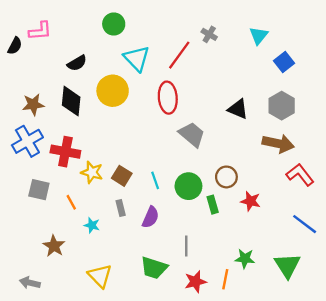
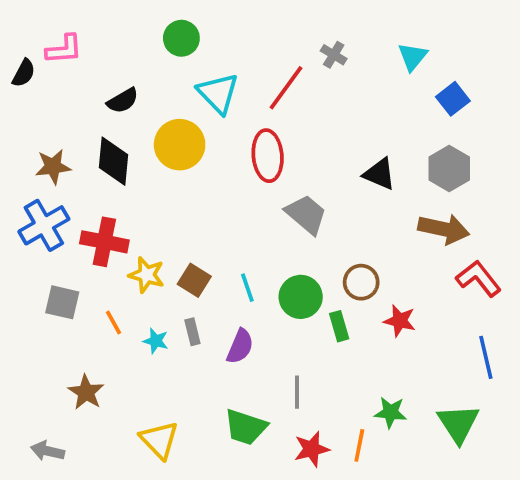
blue line: (305, 224) -> (486, 357), turned 40
cyan star: (92, 225) -> (156, 341), moved

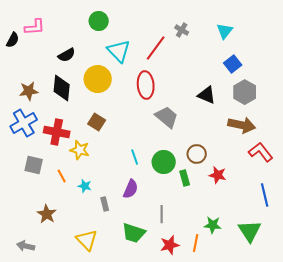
blue square: (453, 99) -> (233, 64), moved
brown square: (194, 280) -> (97, 122), moved
gray rectangle: (192, 332) -> (105, 204), moved

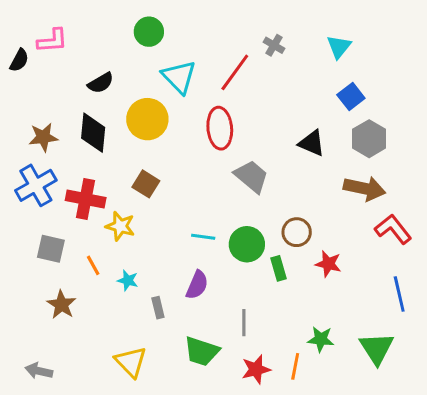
cyan line: (135, 157) -> (203, 237), turned -63
brown star: (47, 214) -> (61, 305), moved

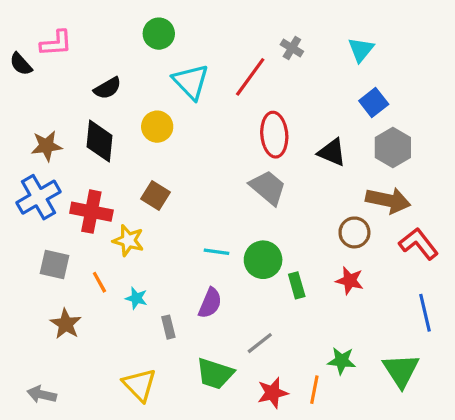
black semicircle: (19, 60) -> (21, 64), turned 110
yellow circle: (147, 119) -> (157, 127), size x0.7
red ellipse: (220, 128) -> (274, 135), moved
brown circle: (297, 232) -> (354, 232), moved
gray line: (244, 323) -> (260, 343), turned 52

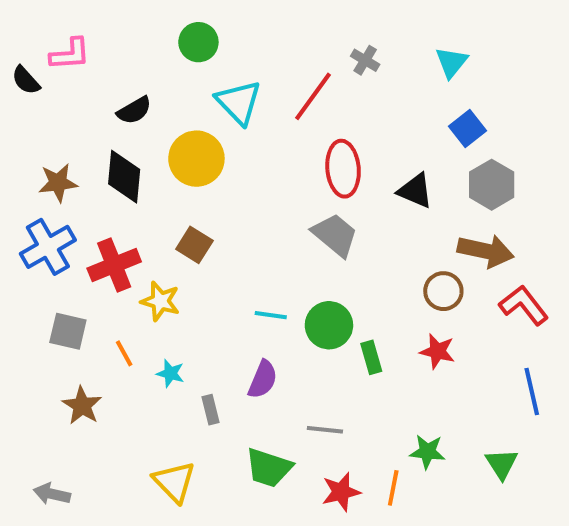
yellow circle: (157, 127) -> (196, 159), size x1.4
red cross: (91, 212) -> (114, 265), turned -33
gray line: (260, 343) -> (325, 430), turned 44
green triangle: (401, 370) -> (502, 464), size x0.7

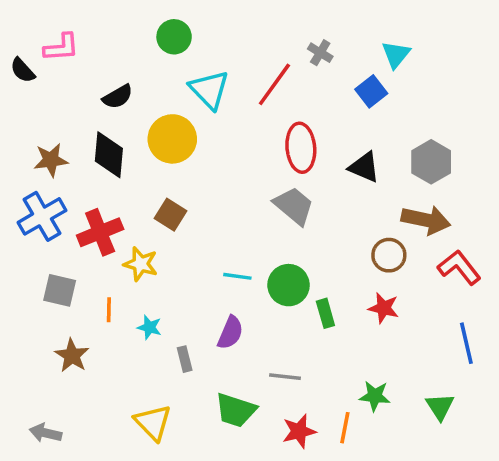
blue square: (468, 128) -> (371, 91), moved
orange line: (124, 353) -> (109, 310), turned 30

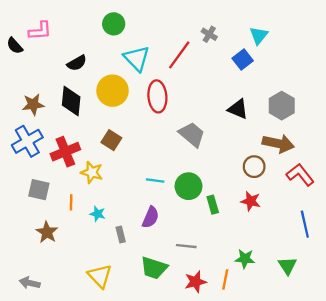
red ellipse: (301, 148) -> (157, 96), moved

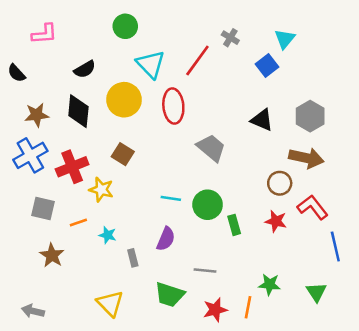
black semicircle: (15, 46) -> (16, 73), moved
red L-shape: (300, 175) -> (313, 207), moved
orange line: (71, 202) -> (78, 222), turned 70

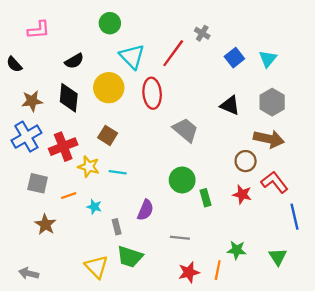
cyan triangle: (285, 39) -> (268, 59), moved
cyan line: (171, 198) -> (118, 172), moved
green trapezoid: (170, 295) -> (130, 257), moved

